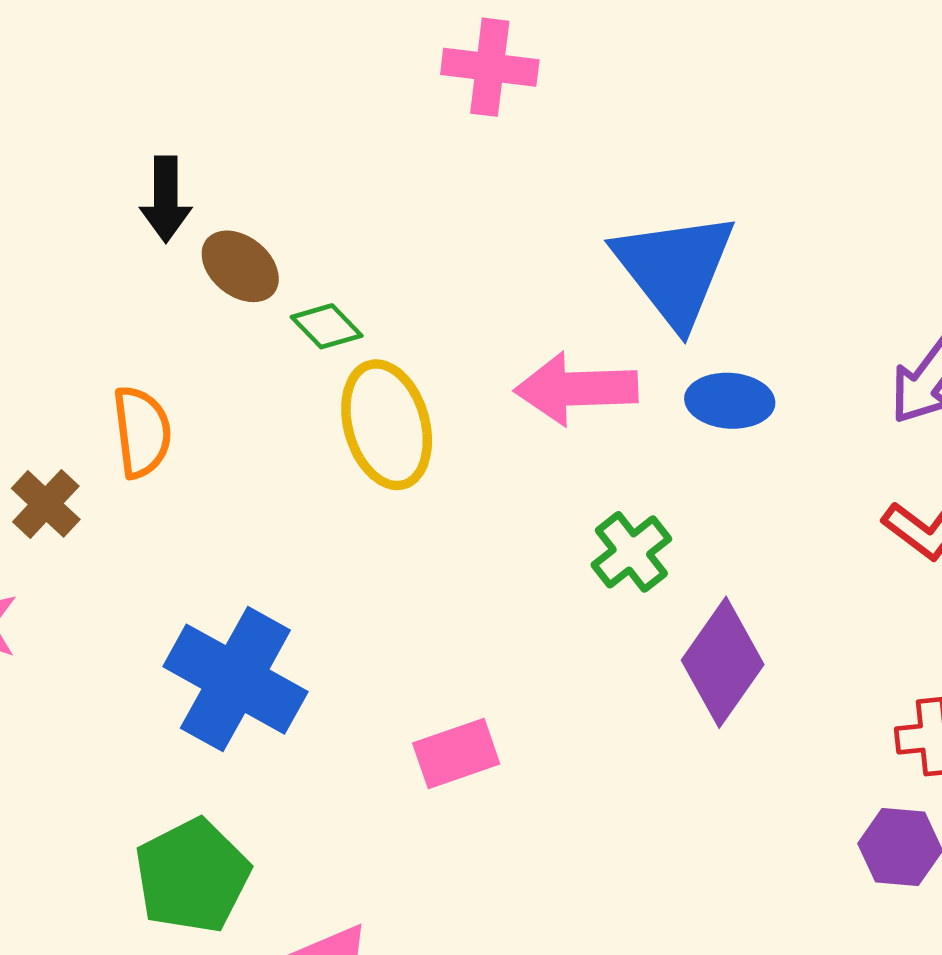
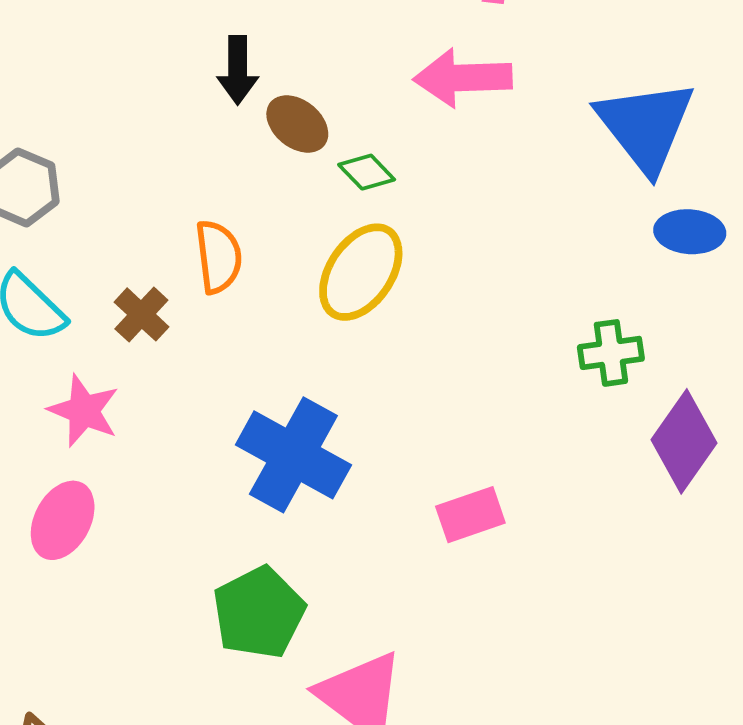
pink arrow: (576, 389) -> (463, 78), moved
yellow ellipse: (387, 425) -> (361, 272), moved, turned 50
green cross: (631, 552) -> (611, 353), turned 30

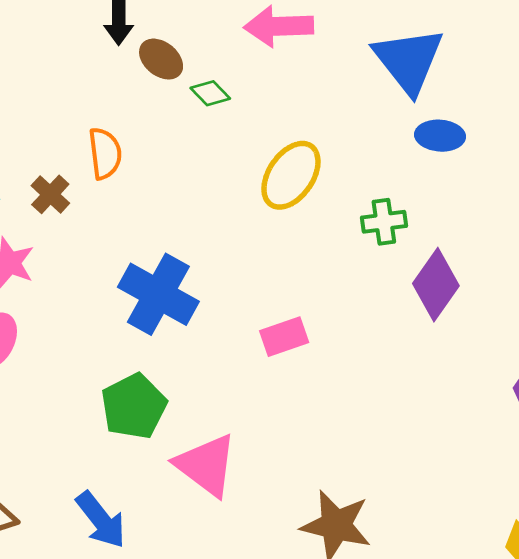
yellow ellipse: (361, 272) -> (291, 175), moved

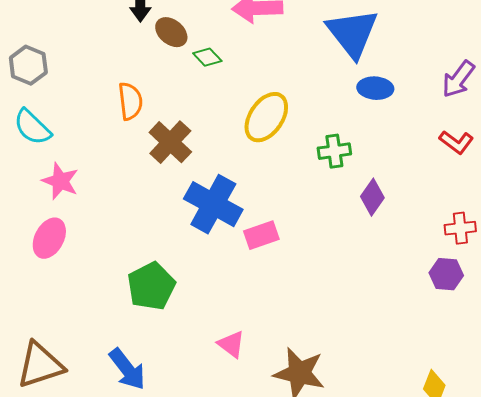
brown cross: (50, 194) -> (170, 142), moved, size x1.5
purple diamond: (436, 285) -> (372, 197), size x0.7
blue cross: (158, 294) -> (213, 204), moved
pink triangle: (206, 465) -> (231, 344), moved, size x0.6

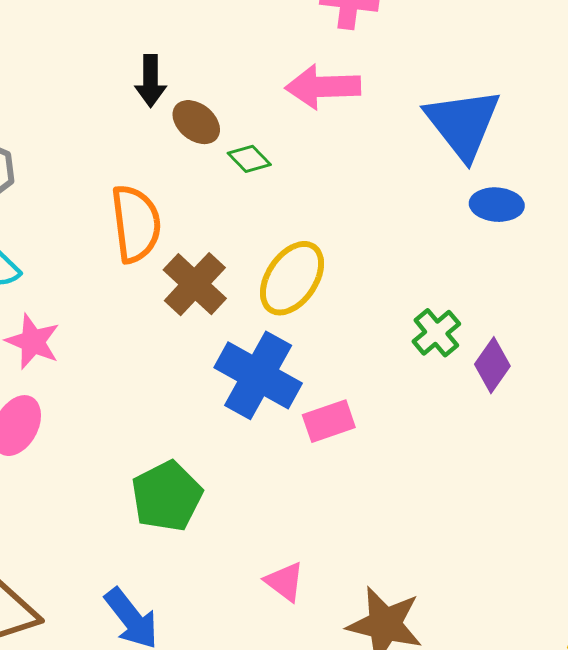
orange semicircle: (130, 101) -> (136, 224), size x1.4
yellow ellipse: (266, 117) -> (292, 278), moved
green cross: (334, 151) -> (436, 333), moved, turned -32

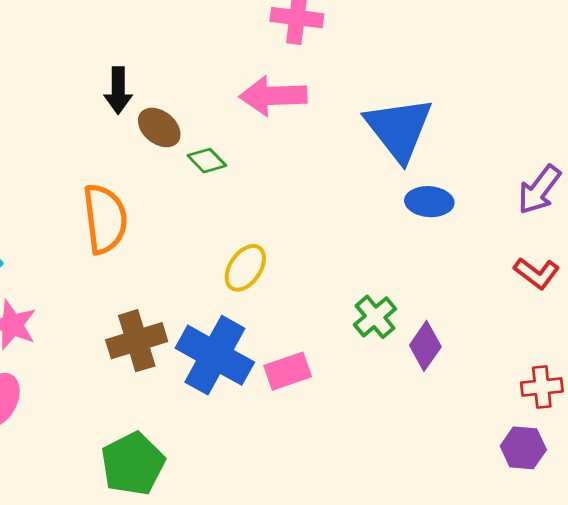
yellow ellipse: (292, 278) -> (245, 268), size x0.7
brown cross: (195, 284) -> (137, 341), moved, turned 30
pink rectangle: (329, 421) -> (288, 371), moved

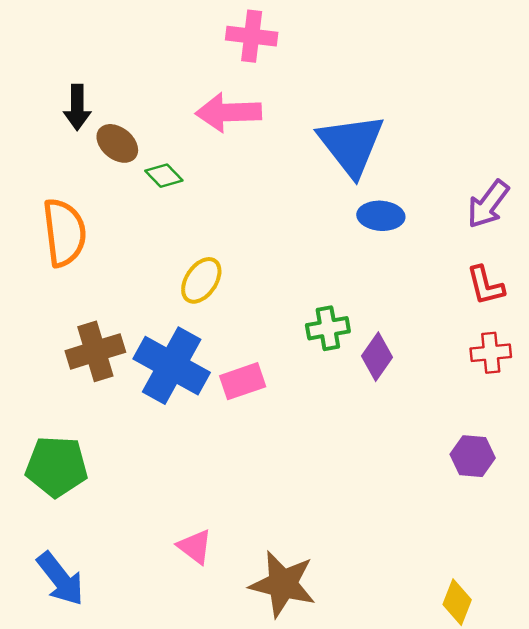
red L-shape: (537, 273) -> (486, 286), turned 39
green cross: (375, 317) -> (328, 328), turned 30
red cross: (542, 387) -> (491, 353), moved
green pentagon: (133, 464) -> (57, 466), moved, turned 30

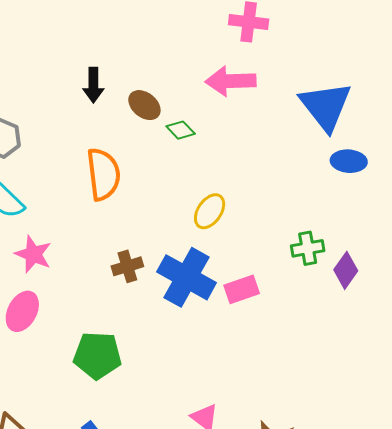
black arrow: (77, 107) -> (93, 85), moved
brown cross: (95, 351) -> (127, 266), size x0.7

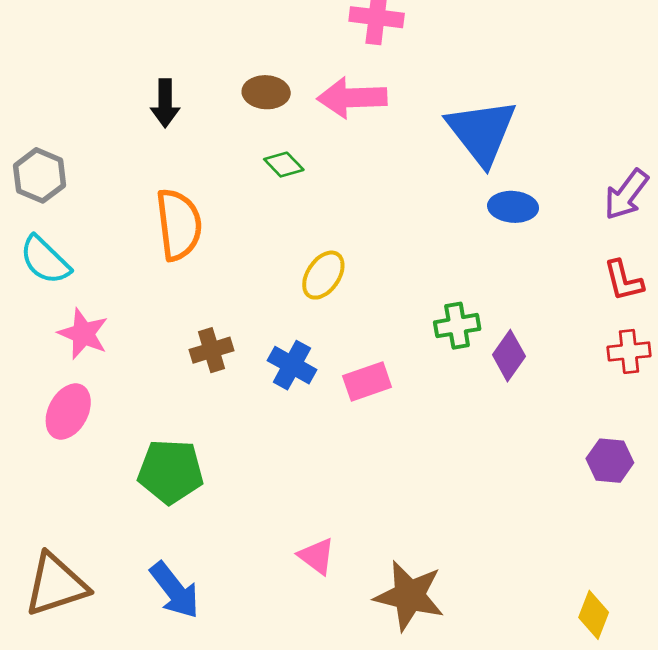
brown ellipse: (144, 105) -> (266, 92), moved, turned -36
blue cross: (187, 277) -> (292, 365), size x0.6

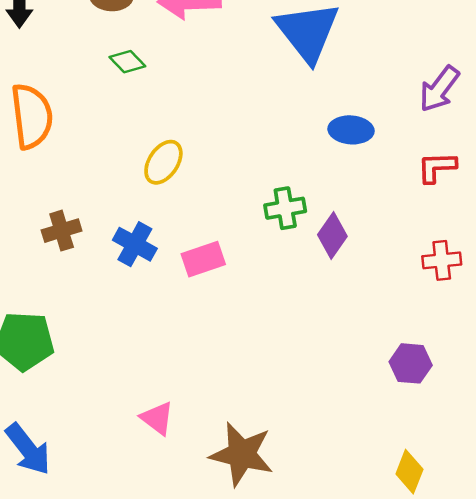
blue ellipse: (513, 207) -> (351, 130), moved
red L-shape: (624, 281) -> (437, 167), turned 102
red cross: (629, 351) -> (442, 260), moved
purple hexagon: (610, 461) -> (411, 363), moved

